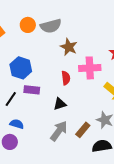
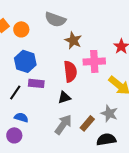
orange circle: (28, 25) -> (21, 29), moved
gray semicircle: (51, 26) -> (55, 19), turned 35
red semicircle: (66, 78) -> (70, 71), size x1.5

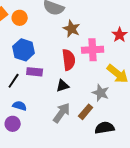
gray star: (109, 113) -> (101, 93), moved

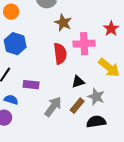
purple rectangle: (35, 72) -> (31, 85), moved
black triangle: (63, 86) -> (78, 82), moved
gray star: (101, 93) -> (96, 97), moved

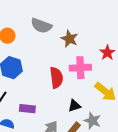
brown star: (63, 23) -> (69, 39), moved

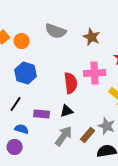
brown star: (69, 39) -> (92, 37), moved
black triangle: (74, 106) -> (67, 111), moved

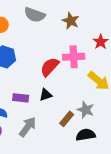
red semicircle: (71, 83) -> (50, 67), turned -130
gray arrow: (64, 136) -> (28, 127), moved

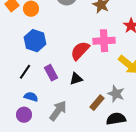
purple rectangle: (21, 98) -> (51, 73), moved, turned 56

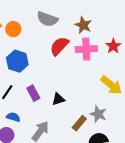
pink cross: (104, 41) -> (86, 49), moved
red semicircle: (80, 51) -> (59, 46), moved

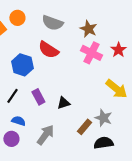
orange circle: (13, 29) -> (17, 18), moved
red semicircle: (59, 46) -> (48, 50), moved, turned -100
pink cross: (86, 49) -> (91, 53), turned 30

